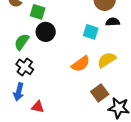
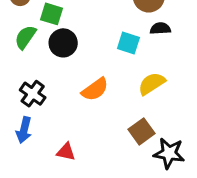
green semicircle: (22, 42) -> (25, 37), moved
orange semicircle: (81, 64) -> (95, 89), moved
red triangle: (38, 107) -> (66, 152), moved

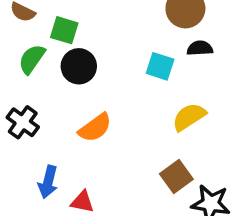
orange semicircle: (95, 89) -> (95, 128), moved
black cross: (33, 94) -> (23, 122), moved
blue arrow: (24, 130) -> (48, 182), moved

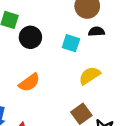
black circle: (79, 66) -> (30, 37), moved

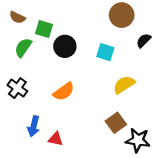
black semicircle: (96, 31) -> (144, 41), moved, turned -42

